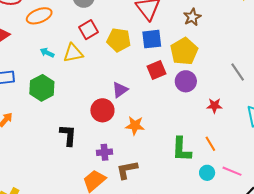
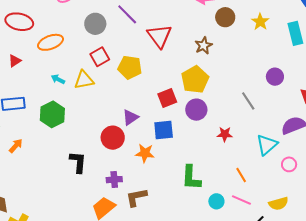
blue square: (152, 39) -> (164, 130), moved
orange line: (210, 144) -> (241, 175), moved

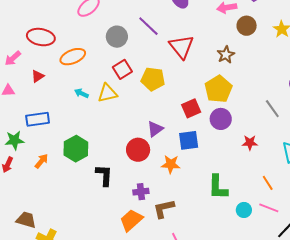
green hexagon: (52, 114) -> (76, 149), moved

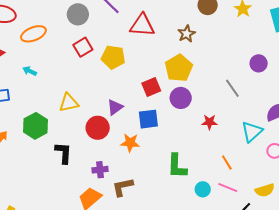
red triangle: (181, 47) -> (142, 25), turned -48
cyan arrow: (81, 93) -> (30, 71), moved
yellow triangle: (107, 93) -> (69, 103), moved

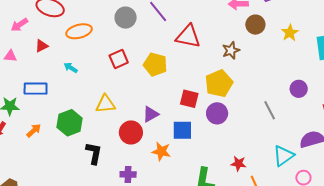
red square: (83, 47) -> (119, 59), moved
red square: (151, 87) -> (189, 99), turned 30
red star: (209, 122) -> (239, 164), moved

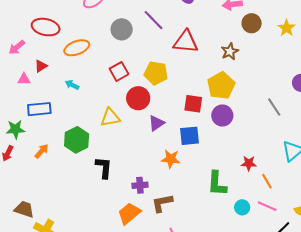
pink triangle: (10, 56) -> (24, 79), moved
red circle: (131, 132) -> (138, 98), moved

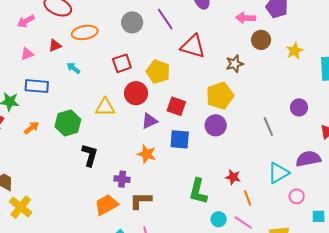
red triangle: (41, 66) -> (55, 46), moved
pink triangle: (24, 79) -> (27, 54), turned -32
red square: (193, 104) -> (176, 106), moved
orange star: (171, 159) -> (147, 154), moved

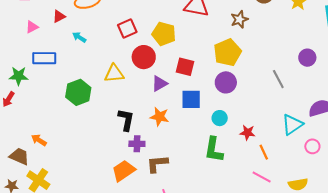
orange arrow: (32, 128) -> (39, 140), moved, turned -105
black L-shape: (90, 155) -> (126, 120), moved
cyan circle: (219, 219) -> (220, 118), moved

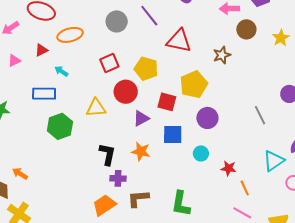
yellow pentagon: (227, 52) -> (194, 84), moved
blue rectangle: (44, 58) -> (44, 94), moved
green L-shape: (214, 150) -> (181, 204), moved

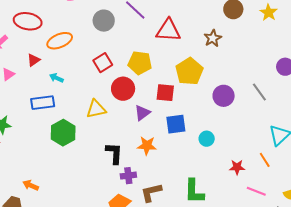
purple circle: (207, 118) -> (224, 96), moved
red star: (229, 168) -> (237, 167), moved
orange line: (245, 188) -> (265, 160), moved

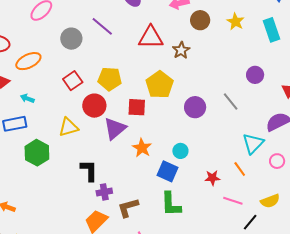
red triangle: (168, 30) -> (151, 37), moved
purple triangle: (142, 113) -> (115, 129), size x1.4
blue square: (176, 124) -> (168, 171), moved, turned 35
orange star: (147, 146) -> (142, 148), moved, turned 30

